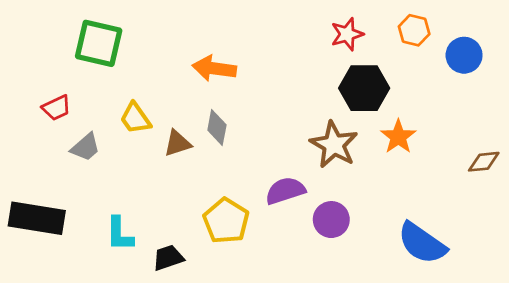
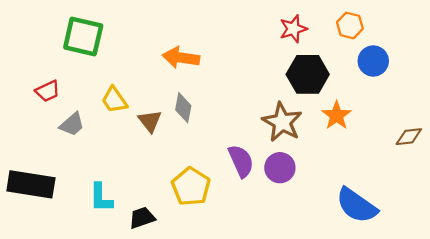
blue circle: (464, 55) -> (373, 61), moved
brown triangle: (177, 143) -> (150, 121), turned -50
purple semicircle: (285, 191) -> (241, 161), turned 84
purple circle: (331, 220) -> (280, 168), moved

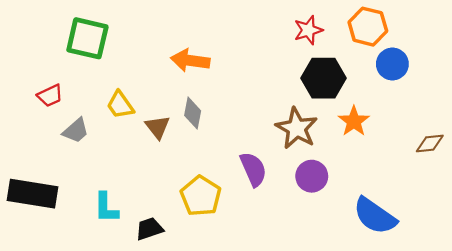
orange hexagon: (350, 25) -> (368, 27), size x1.4
purple circle: (280, 168) -> (312, 176), moved

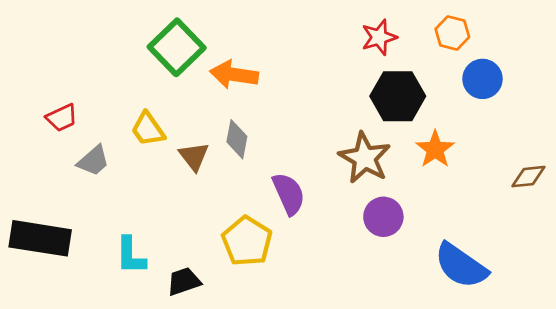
orange hexagon: (368, 27) -> (452, 33), size x0.7
green square: (87, 38) -> (177, 47), moved, turned 33
purple semicircle: (253, 169) -> (289, 194), moved

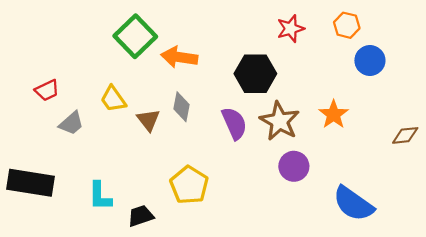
black hexagon: (398, 96) -> (255, 74), moved
purple semicircle: (289, 194) -> (234, 123), moved

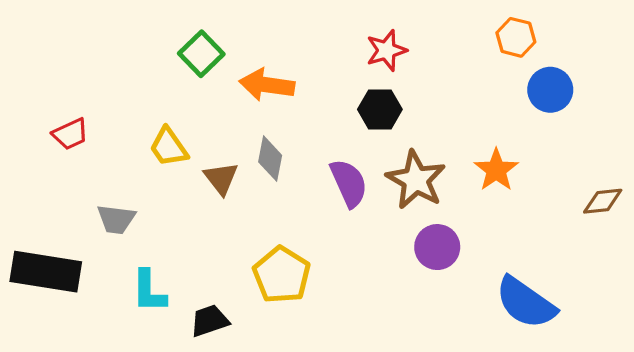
red star: (291, 29) -> (386, 50), moved
green square: (135, 36) -> (201, 54), size x0.7
black hexagon: (255, 74) -> (380, 109), size x0.7
gray trapezoid: (71, 123) -> (116, 219), moved, turned 48

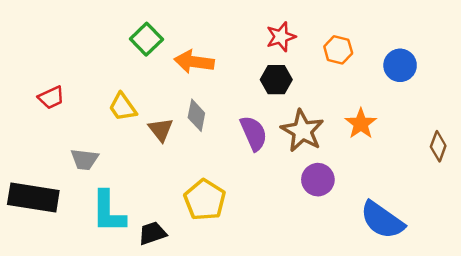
orange hexagon: (516, 37) -> (338, 50), moved
brown diamond: (603, 201) -> (438, 146), turned -64
cyan L-shape: (149, 291) -> (108, 212), size x1.4

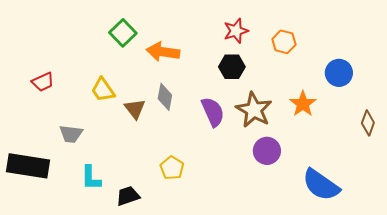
blue circle: (400, 65) -> (339, 73), moved
yellow pentagon: (205, 200) -> (172, 168), size x0.7
cyan L-shape: (108, 212) -> (91, 178), size x0.7

